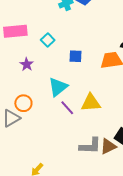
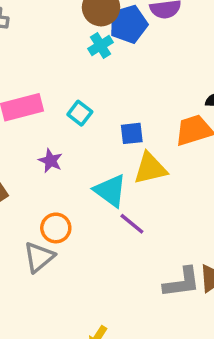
cyan triangle: (58, 87) -> (110, 191), turned -35
yellow triangle: (91, 103) -> (150, 168), moved

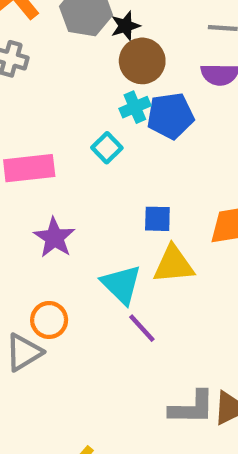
blue pentagon: (128, 24) -> (170, 116), moved
cyan square: (80, 113) -> (107, 148), moved
purple star: (51, 161) -> (54, 238), size x1.4

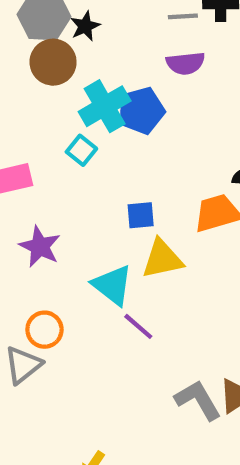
brown circle: (142, 61) -> (53, 62), moved
cyan cross: (135, 107) -> (105, 106), size x1.6
gray L-shape: (192, 408) -> (198, 400), turned -114

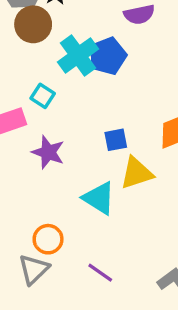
cyan square: (81, 150) -> (43, 96), moved
purple star: (40, 247) -> (48, 152), moved
purple line: (138, 326) -> (100, 273), moved

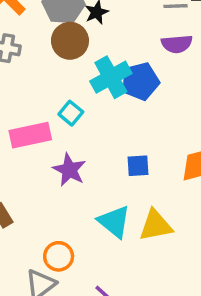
yellow triangle: (137, 173) -> (156, 225), moved

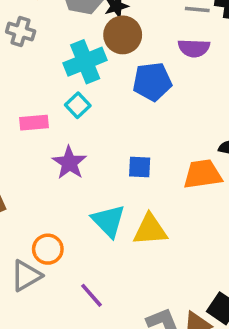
brown circle: (70, 41) -> (123, 35), moved
cyan cross: (111, 77) -> (85, 62), moved
pink rectangle: (30, 135) -> (34, 123), size x0.7

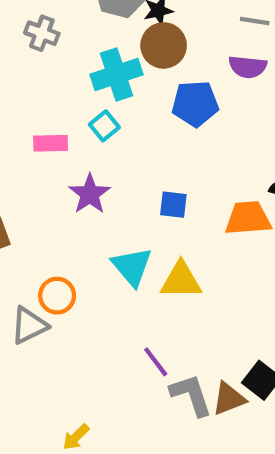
purple line: (92, 295) -> (156, 362), moved

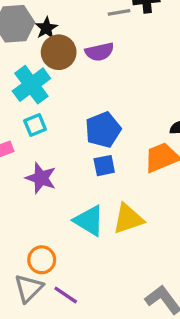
purple semicircle: (248, 67) -> (99, 52), moved
blue pentagon: (195, 104) -> (103, 130), moved
cyan square: (104, 126) -> (35, 125), turned 35
purple line: (156, 362) -> (66, 295), moved

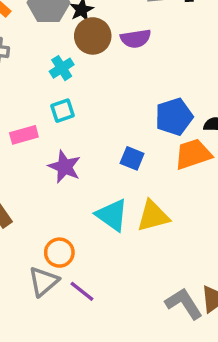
cyan cross: (31, 85) -> (62, 68), size x0.6
blue pentagon: (103, 130) -> (174, 117), moved
blue square: (104, 166) -> (132, 158), turned 30

